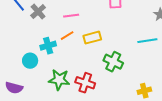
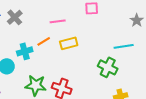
pink line: (71, 16) -> (58, 21), moved
green cross: (113, 62) -> (108, 67), moved

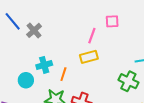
pink line: (58, 21) -> (92, 36), moved, turned -63
orange line: (44, 41) -> (63, 74), moved, turned -40

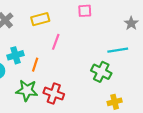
pink line: (92, 36) -> (56, 42), moved
yellow rectangle: (89, 57) -> (40, 19), moved

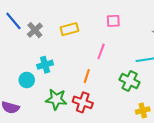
pink line: (56, 42) -> (101, 51), moved
orange line: (35, 65) -> (87, 76), moved

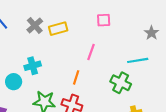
gray cross: (35, 30) -> (35, 25), moved

